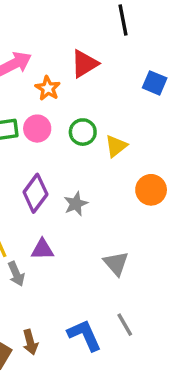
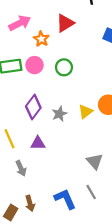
yellow triangle: (116, 146) -> (86, 112), moved
gray triangle: (116, 263) -> (95, 161), moved
gray arrow: (16, 274) -> (21, 168), moved

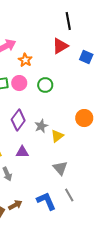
red triangle: (65, 23) -> (60, 46), moved
yellow triangle: (86, 112) -> (57, 136), moved
gray triangle: (95, 161) -> (60, 168), moved
brown arrow: (30, 203) -> (15, 205), turned -104

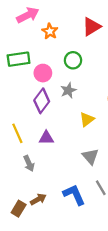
red triangle: (60, 46) -> (92, 27), moved
pink circle: (19, 83) -> (43, 73), moved
gray star: (41, 126) -> (68, 90), moved

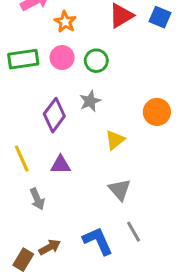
pink circle: (43, 73) -> (62, 58), moved

